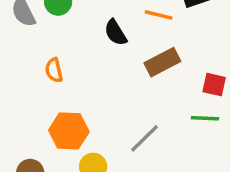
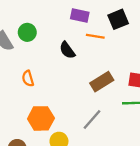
brown rectangle: (162, 62) -> (102, 82), moved

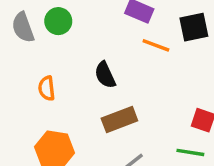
black semicircle: (67, 50) -> (105, 75), moved
brown rectangle: (102, 82) -> (119, 120), moved

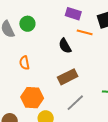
black semicircle: (105, 75) -> (65, 46), moved

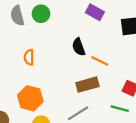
orange line: (85, 32) -> (100, 61), moved
brown rectangle: (68, 77) -> (87, 85), moved

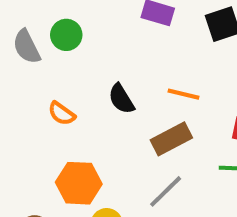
black semicircle: (79, 47) -> (121, 99), moved
orange semicircle: (29, 57) -> (62, 114), turned -42

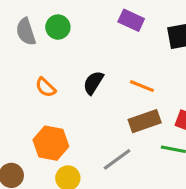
black semicircle: (121, 99) -> (93, 83), turned 55
brown rectangle: (171, 139) -> (145, 121), moved

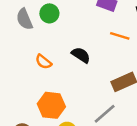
black semicircle: (93, 83) -> (81, 55), turned 96
orange line: (142, 86) -> (120, 36), moved

